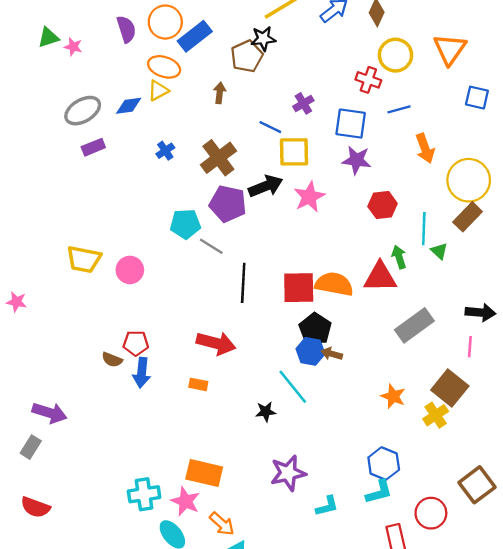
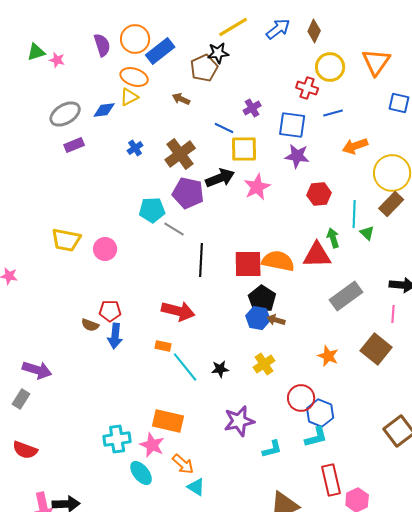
brown arrow: (220, 93) -> (181, 99), turned -72
orange arrow: (425, 148) -> (355, 146), turned 90
cyan line: (293, 387) -> (185, 367), moved
yellow cross: (436, 415) -> (264, 364), moved
red circle: (431, 513) -> (301, 398), moved

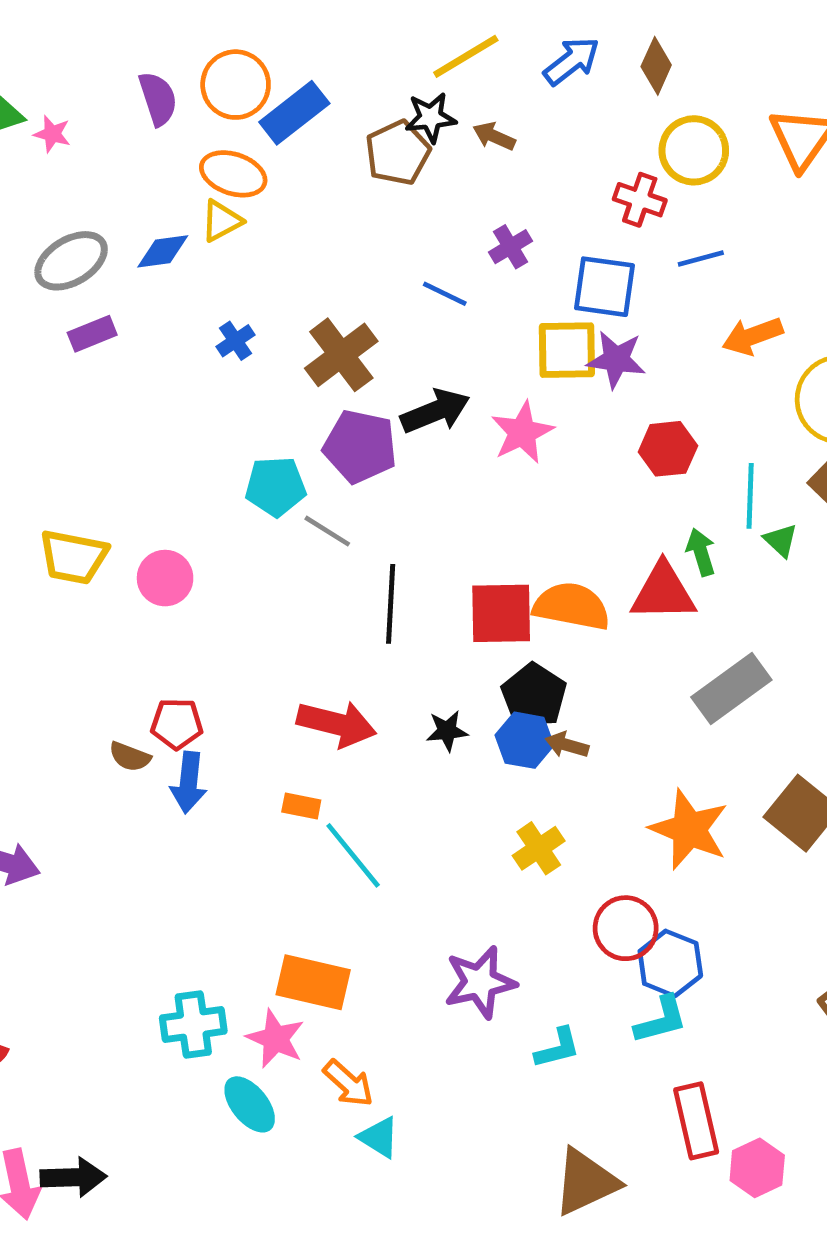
brown arrow: (181, 99) -> (494, 136), moved
yellow square: (244, 149) -> (567, 350), moved
orange star: (328, 356) -> (689, 829), size x1.6
black star: (220, 369) -> (447, 731), moved

